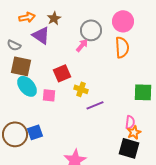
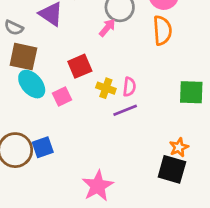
pink square: (49, 95) -> (62, 96), turned -32
pink semicircle: (130, 122) -> (129, 87), moved

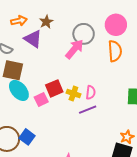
pink arrow: (107, 28) -> (74, 49), size x1.5
red square: (80, 66) -> (54, 88), moved
blue square: (43, 147) -> (27, 137), turned -35

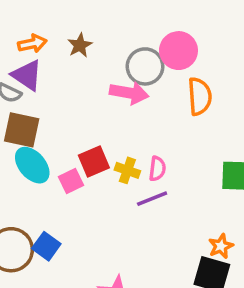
pink circle: (116, 25) -> (178, 51), moved
purple triangle: (33, 39) -> (27, 75), moved
pink arrow: (74, 49) -> (129, 93), turned 60

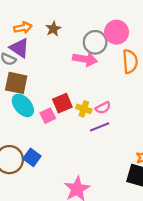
pink semicircle: (157, 169) -> (103, 108), turned 56

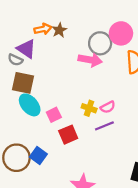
orange arrow: (23, 28) -> (43, 29), moved
red square: (62, 103) -> (68, 135), moved

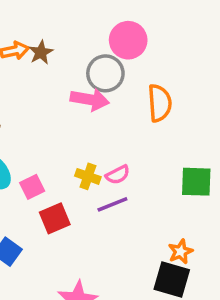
pink circle: (121, 33) -> (128, 40), moved

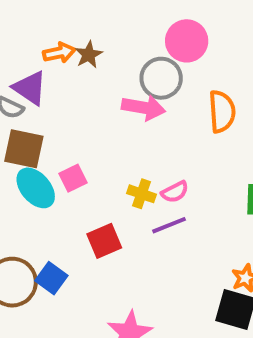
pink square: (32, 187) -> (73, 178), moved

